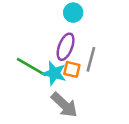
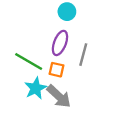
orange square: (72, 69) -> (56, 70), moved
cyan star: (54, 73) -> (36, 88), moved, turned 30

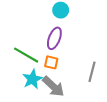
gray line: (83, 55) -> (92, 72), moved

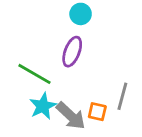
orange square: (51, 62) -> (97, 112), moved

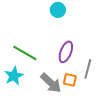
purple ellipse: (72, 52) -> (66, 52), moved
cyan star: (43, 106) -> (14, 76), moved

